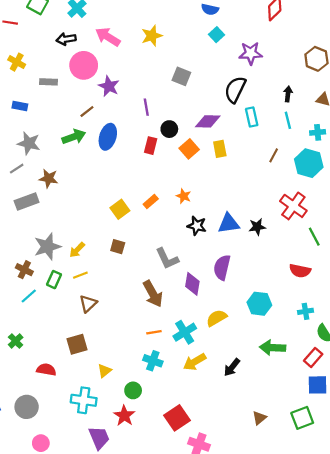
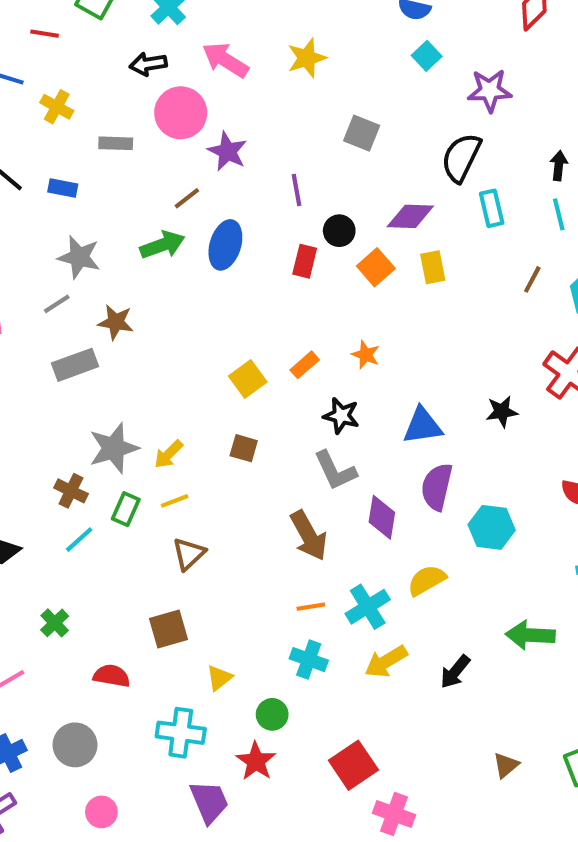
blue triangle: (229, 224) -> (423, 426), moved
black star: (197, 226) -> (341, 416), moved
cyan hexagon: (259, 304) -> (492, 527), moved

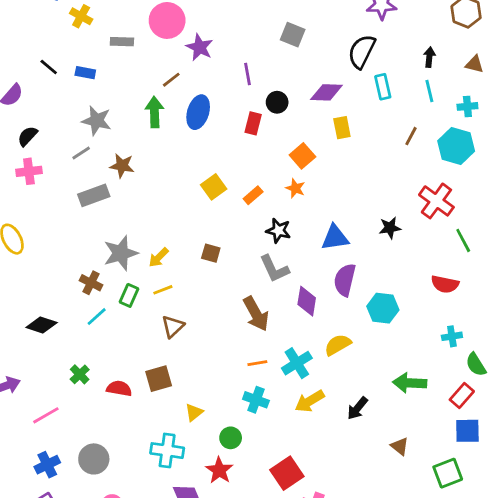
green arrow: (162, 245) -> (154, 112), turned -72
orange square: (376, 267) -> (302, 156), moved
yellow square: (248, 379) -> (214, 187), moved
red semicircle: (112, 676) -> (119, 388), moved
brown triangle: (506, 765) -> (400, 446), moved, turned -42

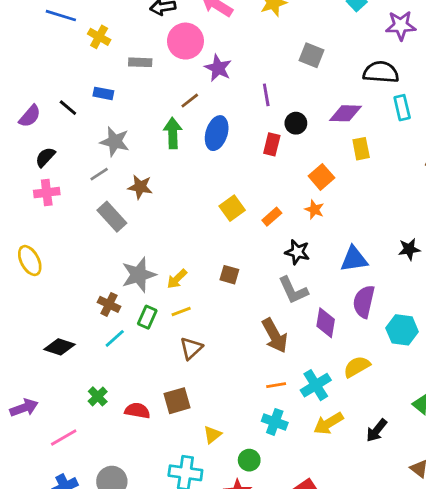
black semicircle: (362, 52) -> (381, 72), turned 68
black line: (49, 67) -> (68, 108), moved
gray rectangle: (94, 195) -> (112, 217), turned 68

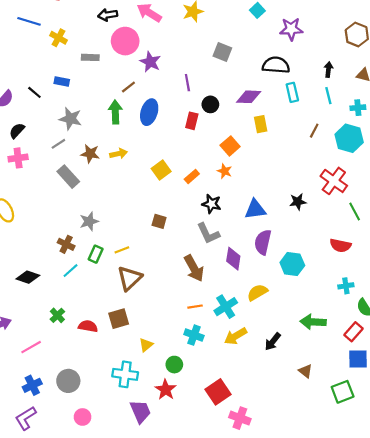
gray star: (139, 275) -> (89, 221), size x0.7
yellow arrow: (177, 279) -> (119, 154), moved, turned -147
brown triangle: (191, 348) -> (130, 278), size x1.4

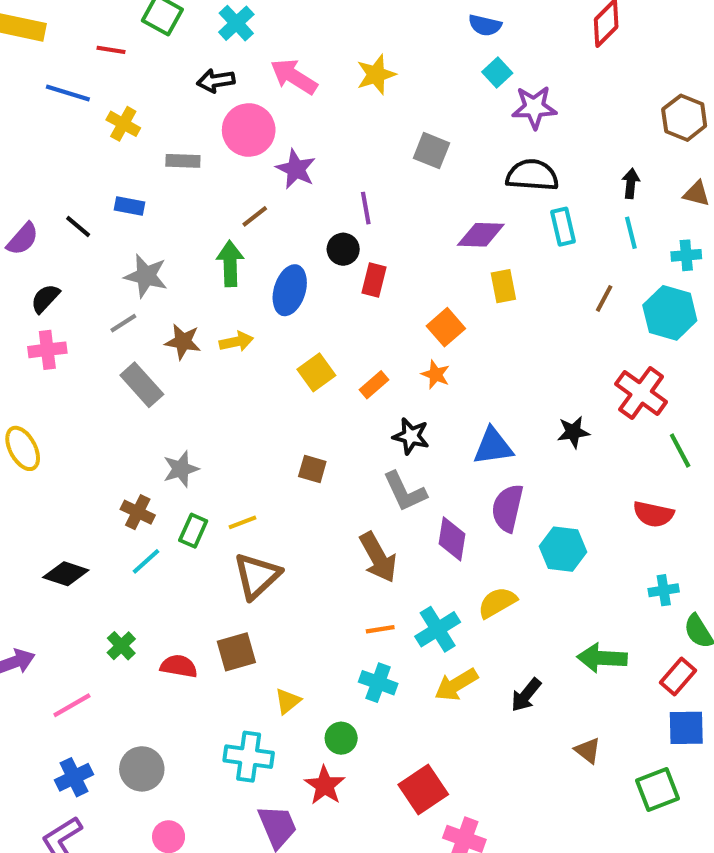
purple star: (291, 29) -> (534, 107), moved
black circle: (210, 104) -> (343, 249), moved
blue ellipse: (149, 112) -> (290, 290), moved

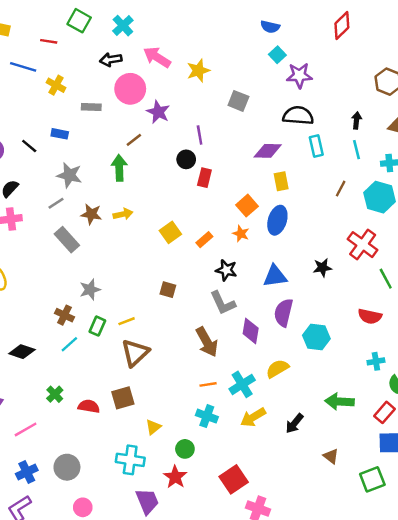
yellow star: (376, 75) -> (198, 71), moved
blue ellipse: (290, 290) -> (277, 220), moved

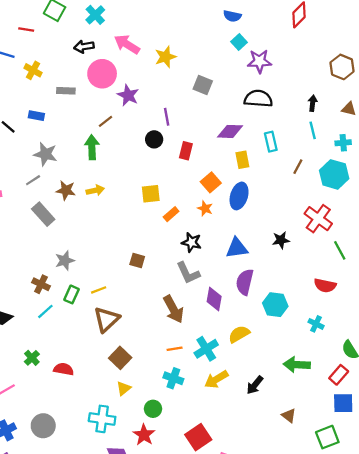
cyan rectangle: (316, 146) -> (271, 142), moved
red rectangle: (204, 178) -> (186, 151), moved
yellow square: (170, 232) -> (151, 194), moved, turned 30
cyan cross: (376, 361) -> (316, 324), moved, turned 35
brown square: (123, 398) -> (120, 358), moved, turned -30

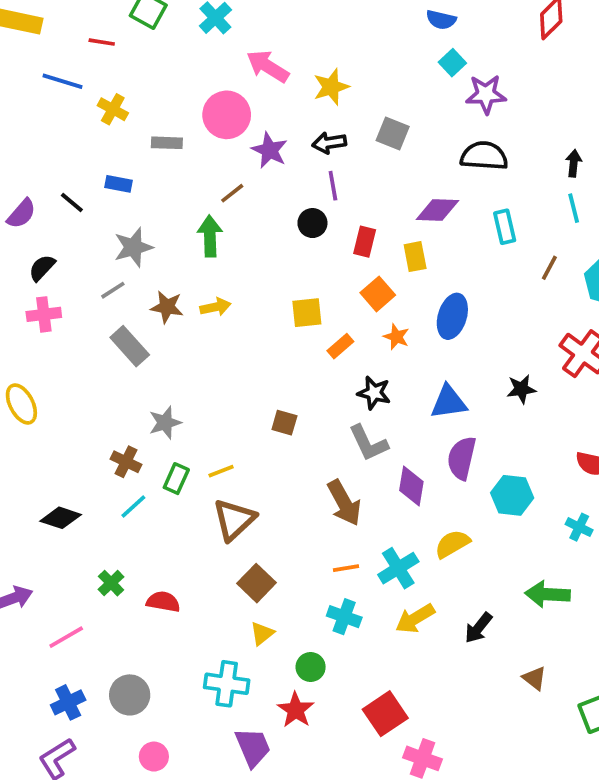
black arrow: (84, 47) -> (329, 143), moved
gray star: (45, 154) -> (133, 247), turned -30
yellow rectangle: (242, 160) -> (415, 257), moved
orange square: (211, 182) -> (378, 294), moved

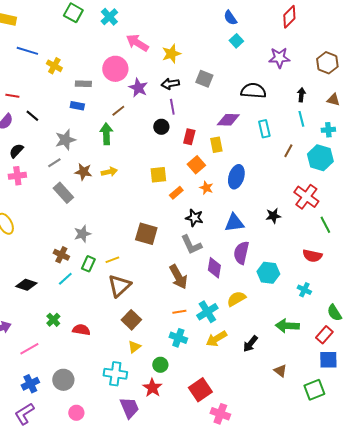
blue semicircle: (441, 20) -> (230, 18), turned 42
red line: (102, 42) -> (12, 96), moved
purple star: (486, 94) -> (279, 58), moved
blue rectangle: (118, 184) -> (77, 106), moved
brown square: (284, 423) -> (146, 234), size x1.6

